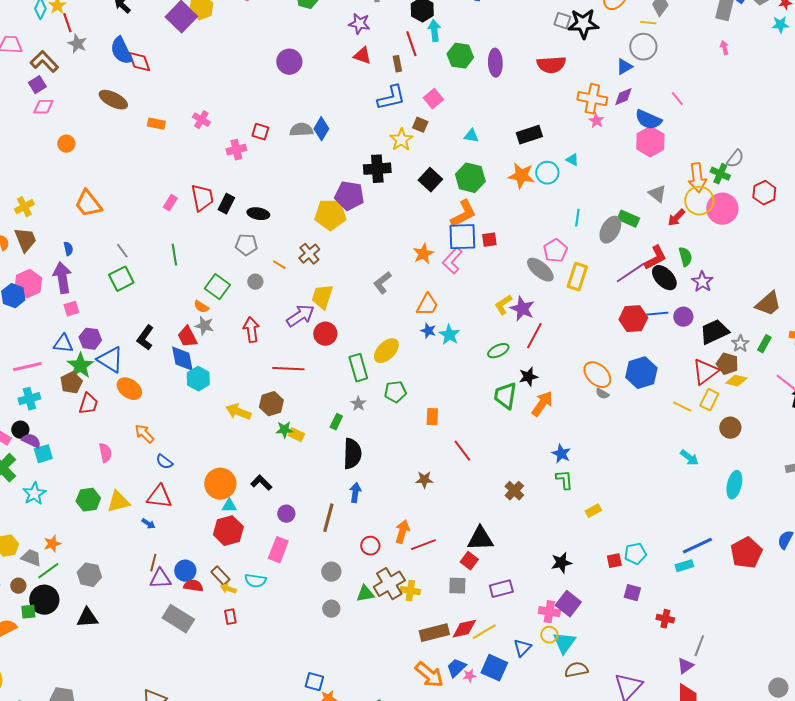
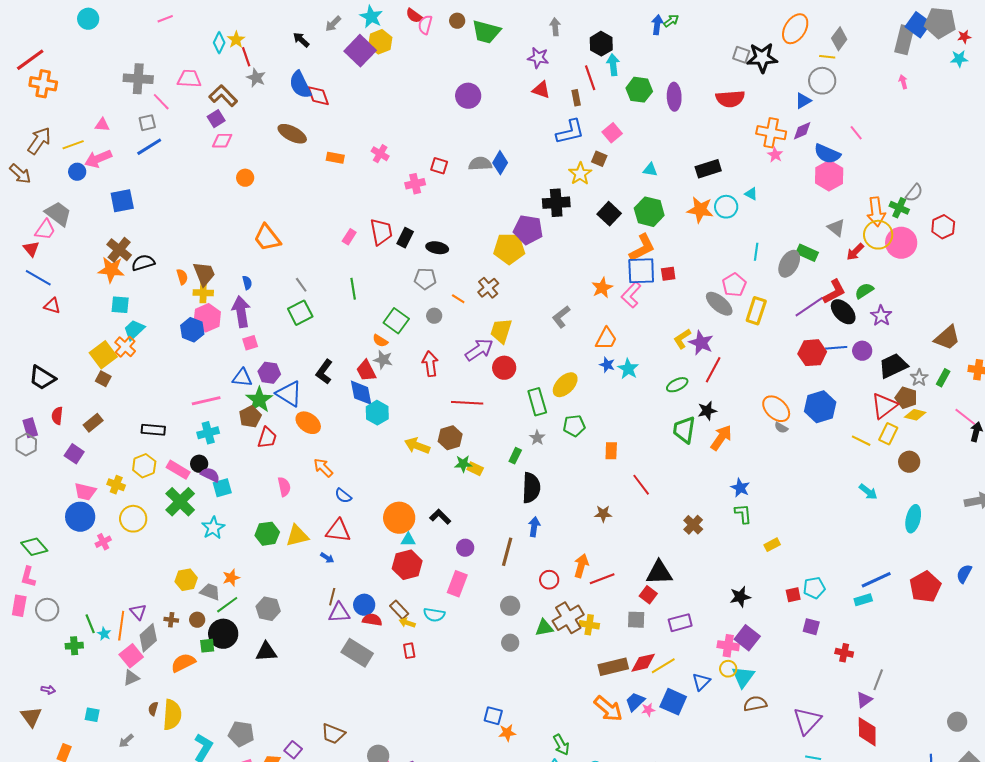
yellow cross: (24, 207) -> (203, 293), moved, turned 30
green semicircle: (685, 257) -> (864, 291), turned -108

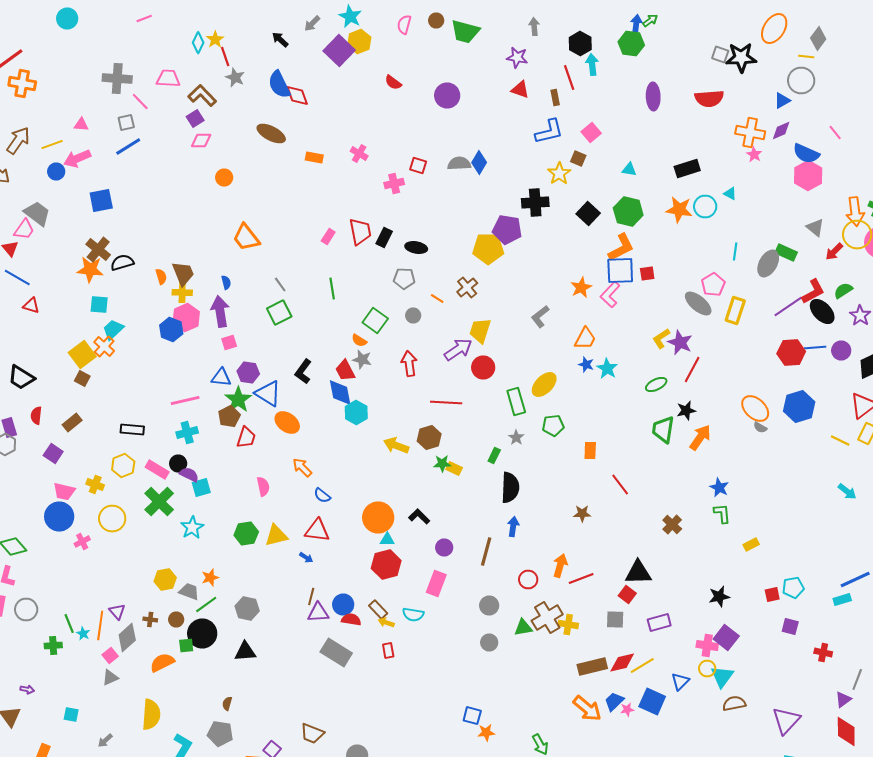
red semicircle: (414, 16) -> (393, 82), moved
green hexagon: (639, 90) -> (631, 44), moved
pink square: (131, 656) -> (110, 656), size x0.7
brown semicircle: (153, 709) -> (227, 704), moved

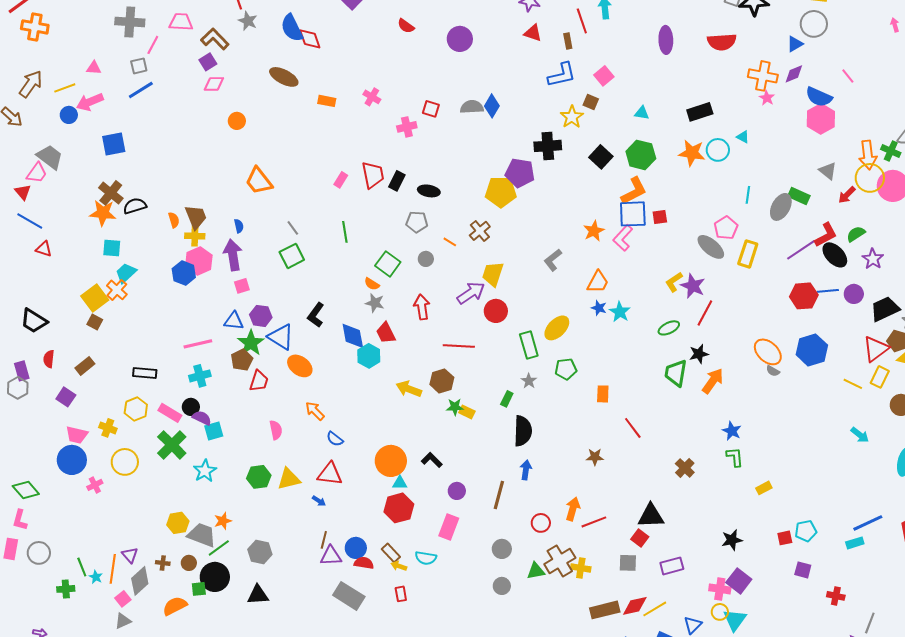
pink line: (140, 102) -> (153, 45), turned 72
red trapezoid: (345, 370) -> (386, 333), moved
gray trapezoid: (189, 592) -> (202, 535), size x1.4

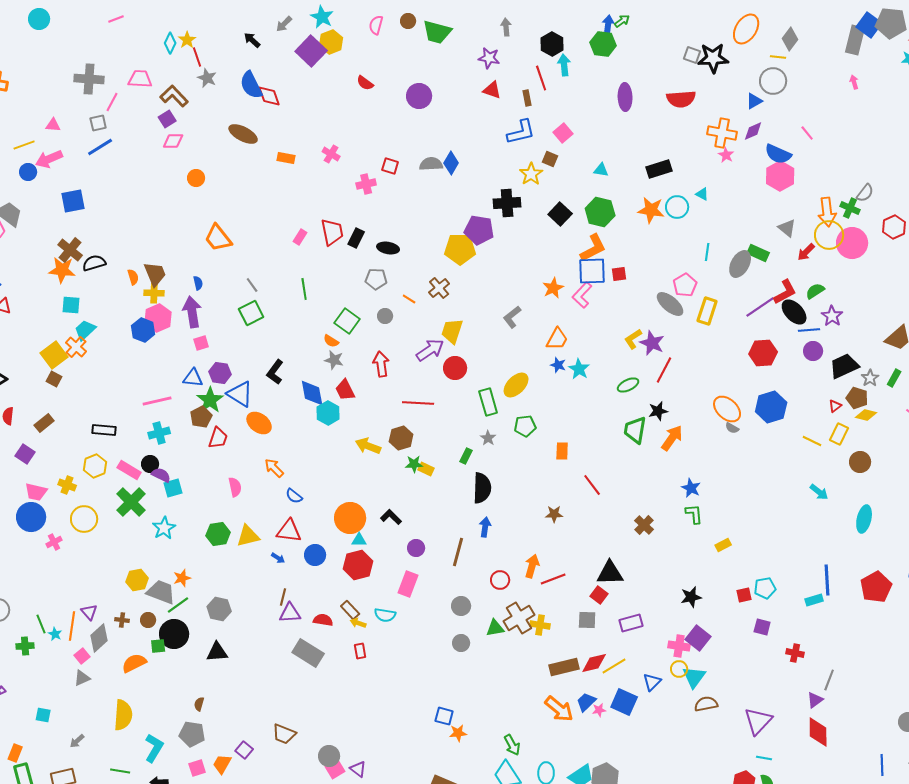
blue line: (828, 291) -> (809, 330), moved
red triangle: (876, 349) -> (835, 406), size x0.5
blue line: (868, 523) -> (827, 580), turned -68
blue circle: (356, 548) -> (315, 555), moved

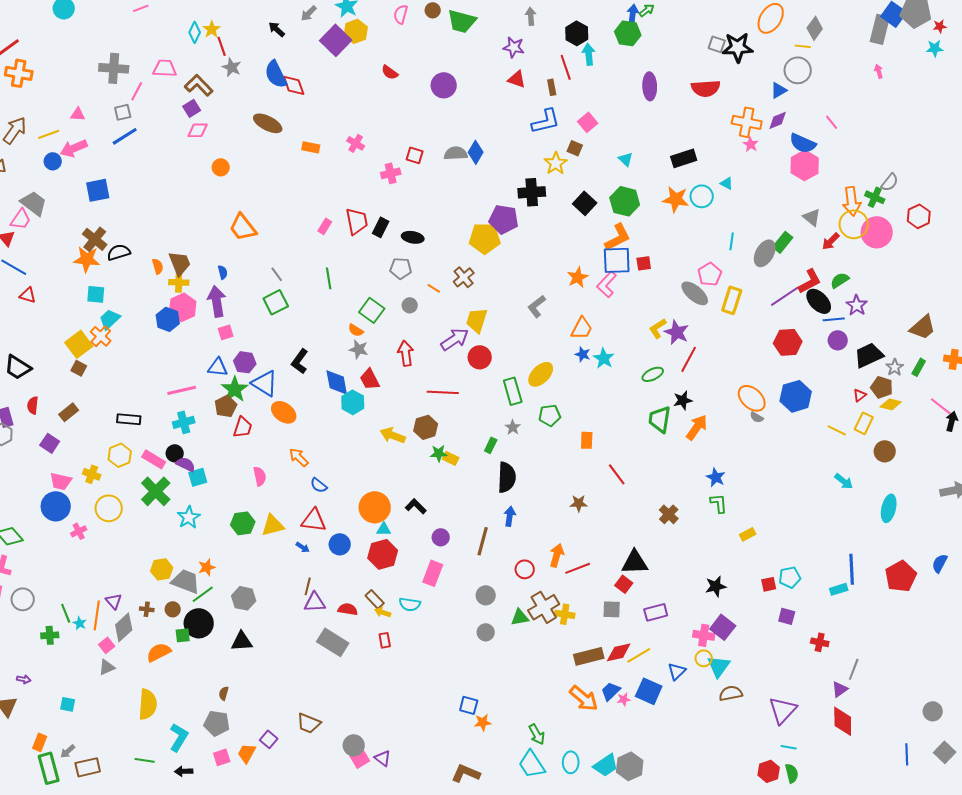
cyan triangle: (601, 170) -> (626, 159), turned 35
green rectangle: (758, 253) -> (783, 242), turned -75
gray arrow: (77, 741) -> (68, 751), moved

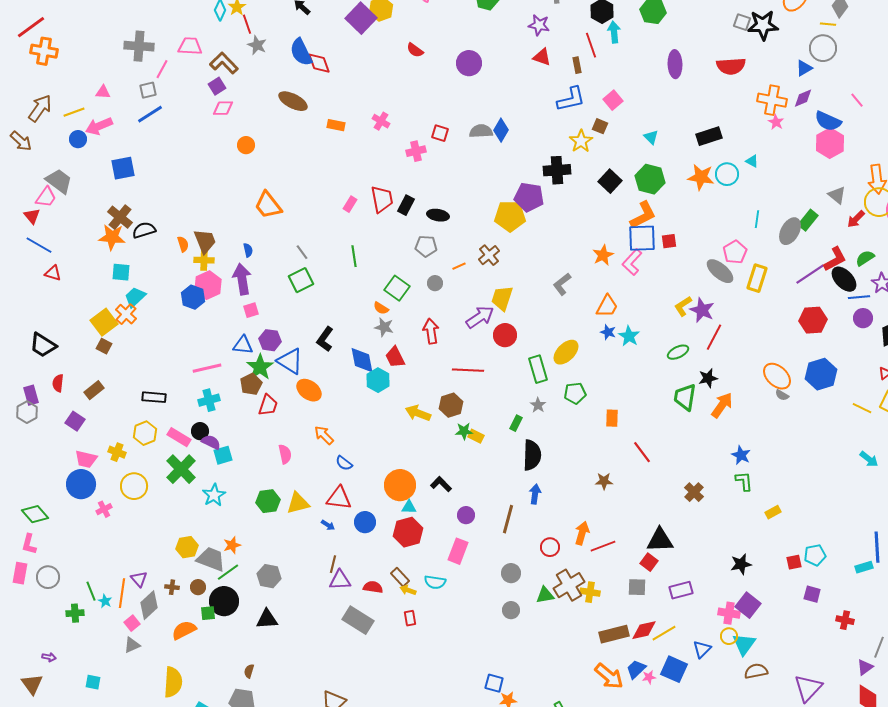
orange line: (434, 288) -> (459, 266), turned -56

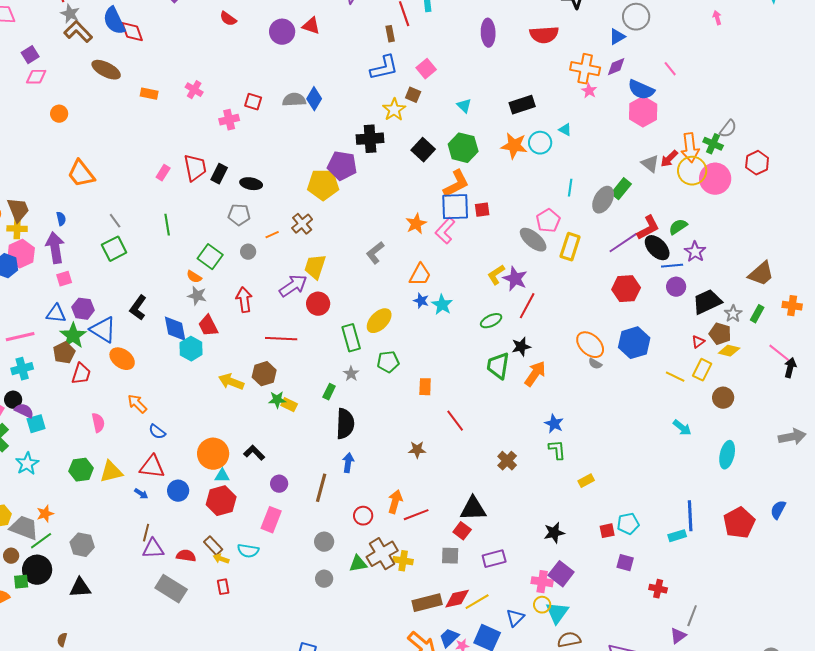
red triangle: (542, 57) -> (311, 26), moved
brown L-shape: (224, 63) -> (78, 32), moved
red arrow: (856, 219) -> (669, 159), moved

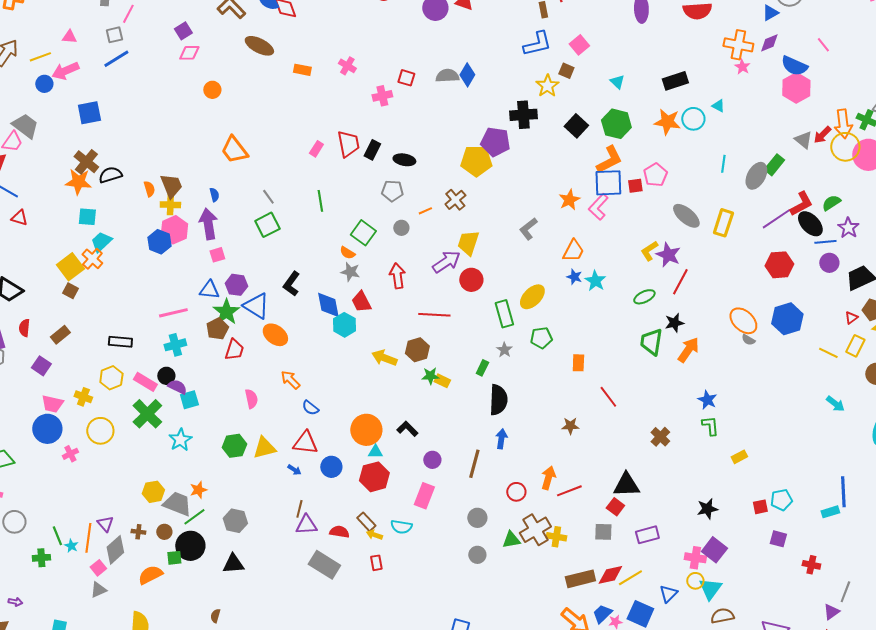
pink pentagon: (548, 221) -> (655, 175), moved

